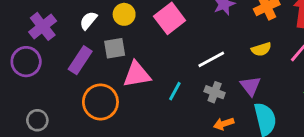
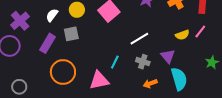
yellow semicircle: (261, 49) -> (182, 35), moved
pink triangle: (137, 74) -> (99, 80), moved

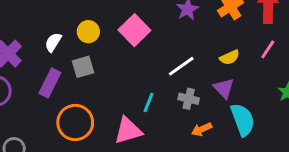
yellow semicircle: (182, 35) -> (230, 57), moved

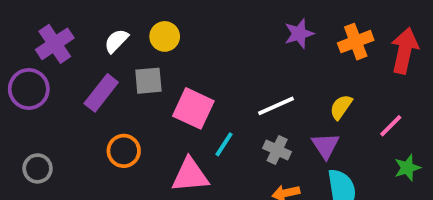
pink square: (134, 30) -> (193, 108), moved, turned -32
pink line: (268, 49) -> (391, 126), moved
yellow semicircle: (230, 57) -> (341, 107), turned 138
orange circle: (75, 122) -> (124, 151), size x0.7

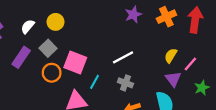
gray square: (148, 81) -> (48, 48), turned -35
yellow semicircle: (341, 107) -> (171, 56), moved
purple triangle: (325, 146) -> (173, 79), moved
orange circle: (124, 151) -> (52, 73), moved

